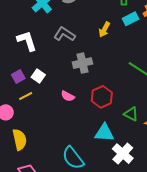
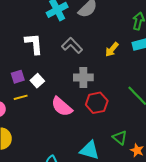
pink semicircle: (68, 96) -> (62, 107), size x1.6
red hexagon: (102, 97) -> (97, 103), moved

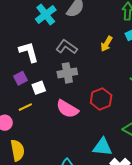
purple square: (18, 77) -> (20, 78), moved
gray cross: (83, 77) -> (67, 73), moved
white square: (37, 81) -> (39, 88), turned 32

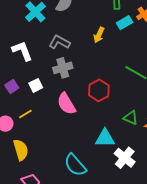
purple square: (20, 78) -> (12, 86), moved
yellow line: (25, 107) -> (25, 114), moved
pink semicircle: (67, 109) -> (66, 104), turned 35

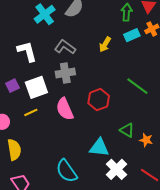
white square: (36, 85) -> (36, 87), size x1.6
yellow line: (25, 114) -> (31, 112), moved

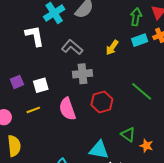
white L-shape: (27, 51) -> (35, 36), moved
gray cross: (65, 73) -> (83, 74), moved
white square: (36, 87) -> (41, 85), size x0.7

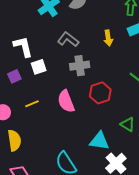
white L-shape: (35, 36) -> (23, 47), moved
yellow arrow: (112, 47) -> (108, 38), turned -42
white square: (41, 85) -> (39, 67), moved

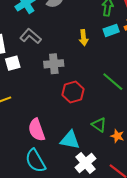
gray L-shape: (68, 39) -> (31, 36), moved
pink semicircle: (66, 101) -> (37, 130), moved

